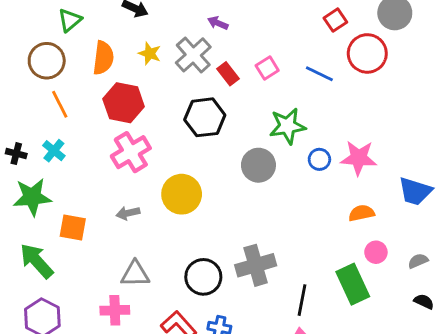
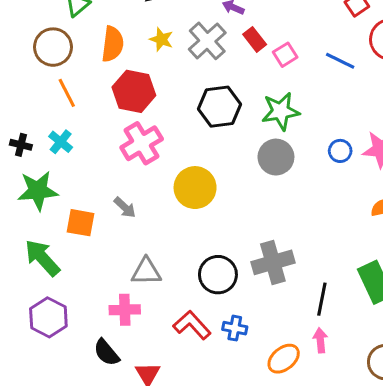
red rectangle: (228, 74) -> (255, 39), moved
green star: (287, 126) -> (281, 111), moved
gray arrow: (128, 213) -> (125, 207), moved, turned -125

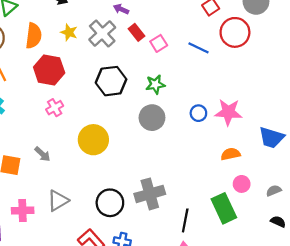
green star: (281, 111) -> (155, 84), size x0.7
pink cross: (142, 143) -> (55, 108), size x0.6
gray triangle: (146, 272) -> (58, 201), turned -30
pink cross: (125, 310) -> (23, 211), moved

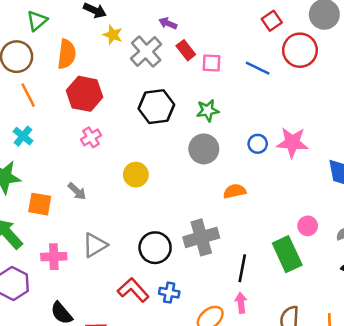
yellow star: (69, 32) -> (113, 35), moved
pink square: (159, 43) -> (211, 63), turned 35
yellow circle: (93, 140) -> (136, 175), size x0.7
orange semicircle: (231, 154) -> (235, 191), moved

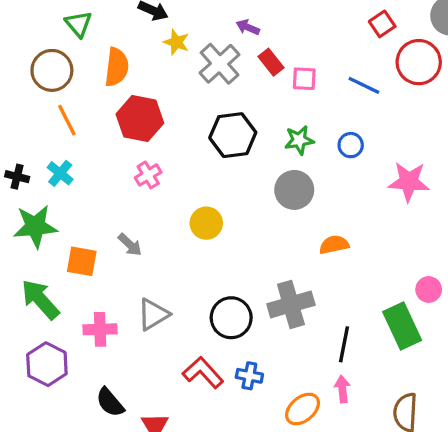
green triangle: (37, 21) -> (78, 24), turned -30
blue circle: (258, 144) -> (351, 145), moved

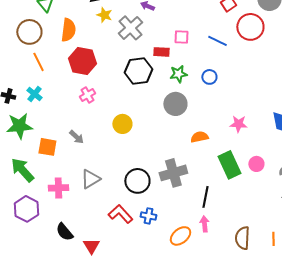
red rectangle: (271, 62) -> (161, 52), moved, turned -49
pink star: (409, 182) -> (238, 124), moved, size x0.7
green rectangle: (402, 326) -> (229, 165), moved

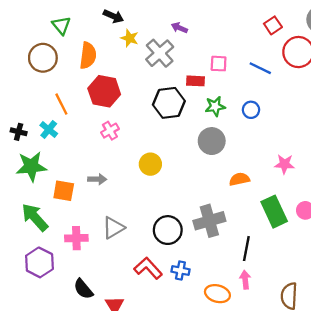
orange line: (38, 62) -> (61, 104), moved
gray arrow: (76, 137) -> (97, 179), turned -42
orange ellipse: (180, 236) -> (217, 294), turned 55

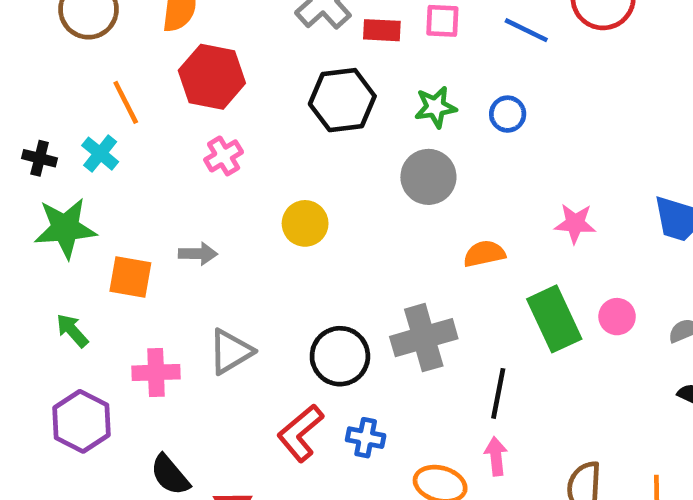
red rectangle: (195, 81) -> (382, 30), moved
green arrow: (35, 217) -> (72, 331), size x0.6
red L-shape: (148, 268) -> (300, 433), turned -88

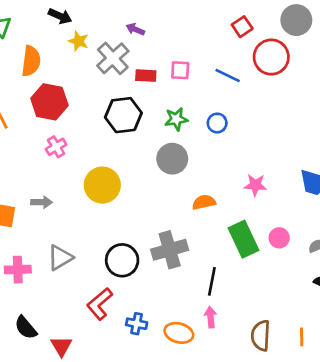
yellow circle: (305, 223) -> (102, 185), size x1.4
blue cross: (366, 438) -> (137, 324), moved

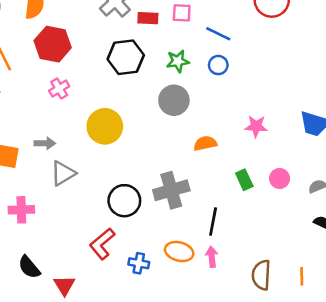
blue line: (228, 76) -> (218, 34), moved
green rectangle: (244, 239) -> (244, 180), size x0.6
gray triangle: (60, 258) -> (63, 173), moved
orange ellipse: (179, 333) -> (179, 252), moved

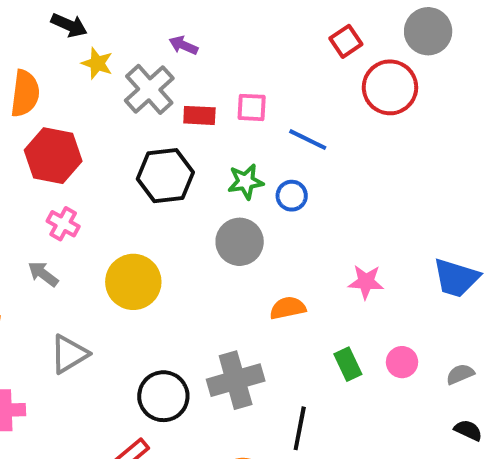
blue circle: (218, 65) -> (292, 196), moved
pink cross: (59, 89) -> (63, 224), turned -30
gray arrow: (45, 143) -> (43, 274), moved, turned -144

